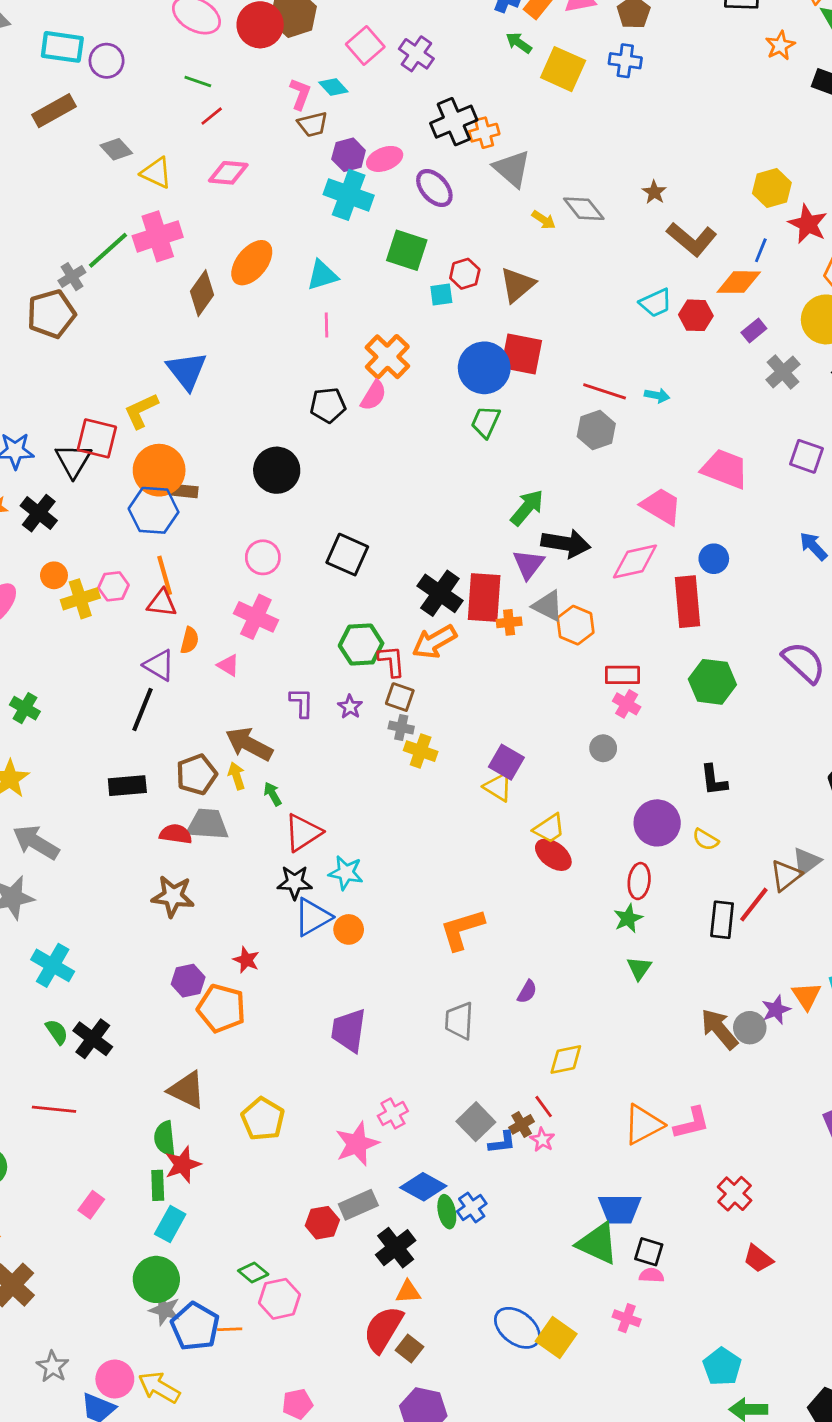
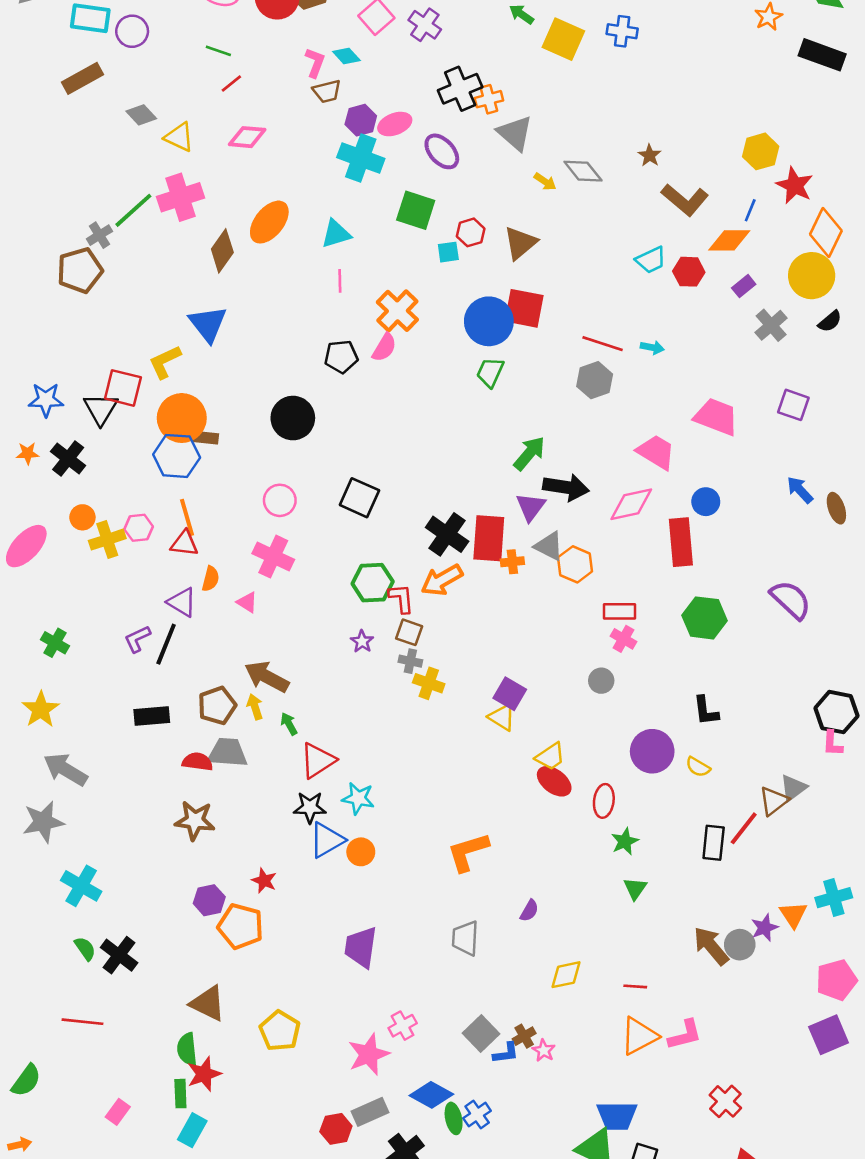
purple L-shape: (302, 703) -> (137, 639), moved, turned -116
red ellipse: (639, 881) -> (604, 801), moved
red line: (544, 1107) -> (635, 986), moved, turned -50

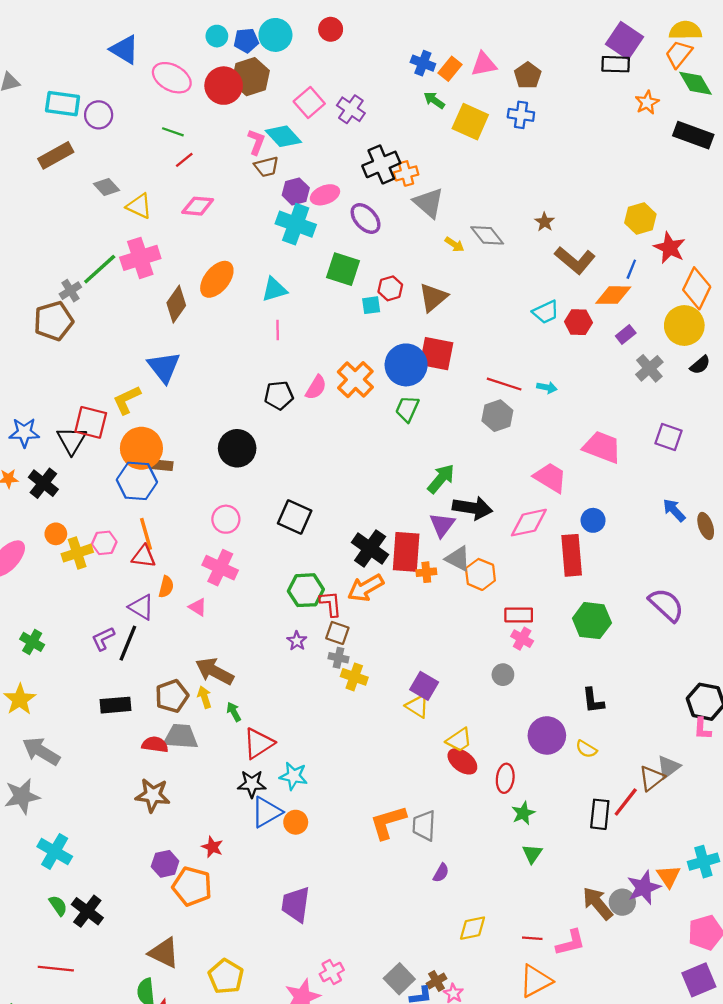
cyan diamond: (346, 56) -> (283, 136), size x1.5
orange cross: (397, 311) -> (355, 380), moved
purple star: (765, 928) -> (644, 888), size x1.4
gray trapezoid: (465, 938) -> (424, 826), moved
pink L-shape: (685, 1035) -> (571, 943), moved

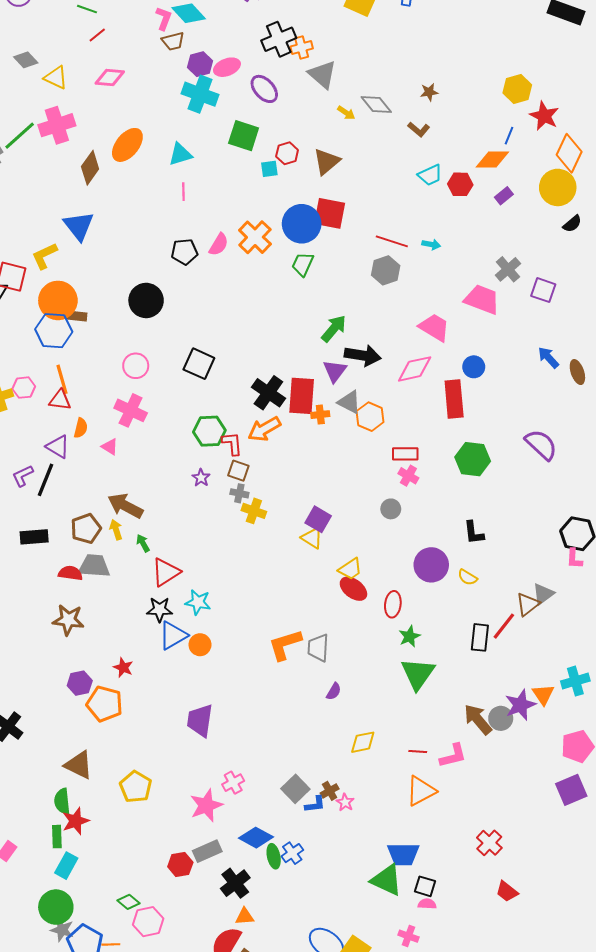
brown star: (545, 222) -> (429, 92), turned 30
brown L-shape: (575, 260) -> (419, 129), moved, size x0.6
gray cross: (649, 368) -> (508, 269), moved
green triangle: (532, 854) -> (418, 674), size x1.8

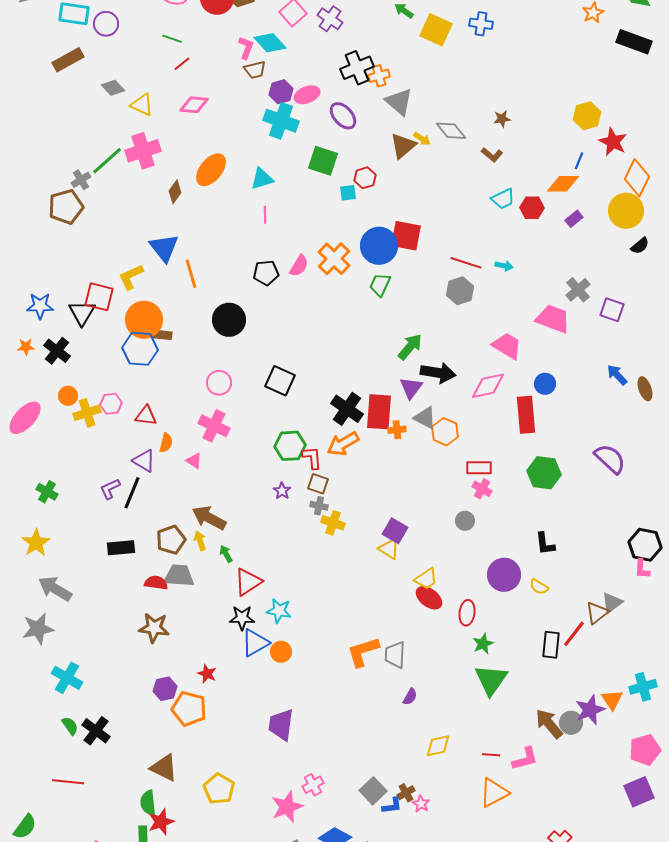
brown triangle: (326, 162) -> (403, 146), moved
brown diamond: (90, 168) -> (175, 192), size x0.7
orange line: (62, 379) -> (191, 274), moved

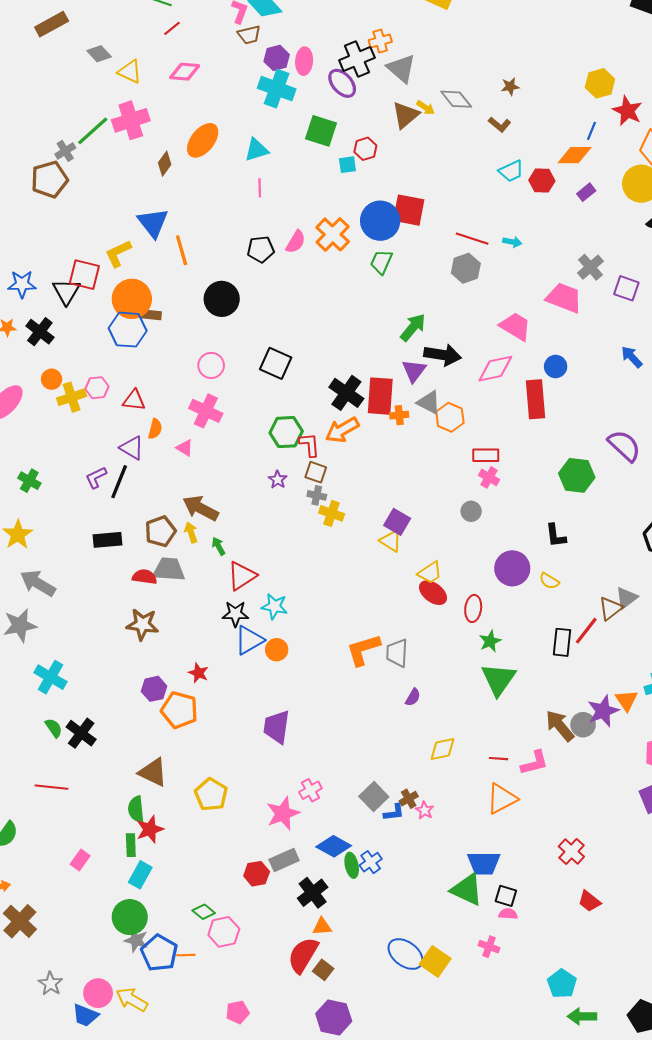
black cross: (357, 68) -> (357, 59), moved
pink ellipse: (307, 95) -> (304, 61), turned -65
green hexagon: (544, 473) -> (577, 475), moved

